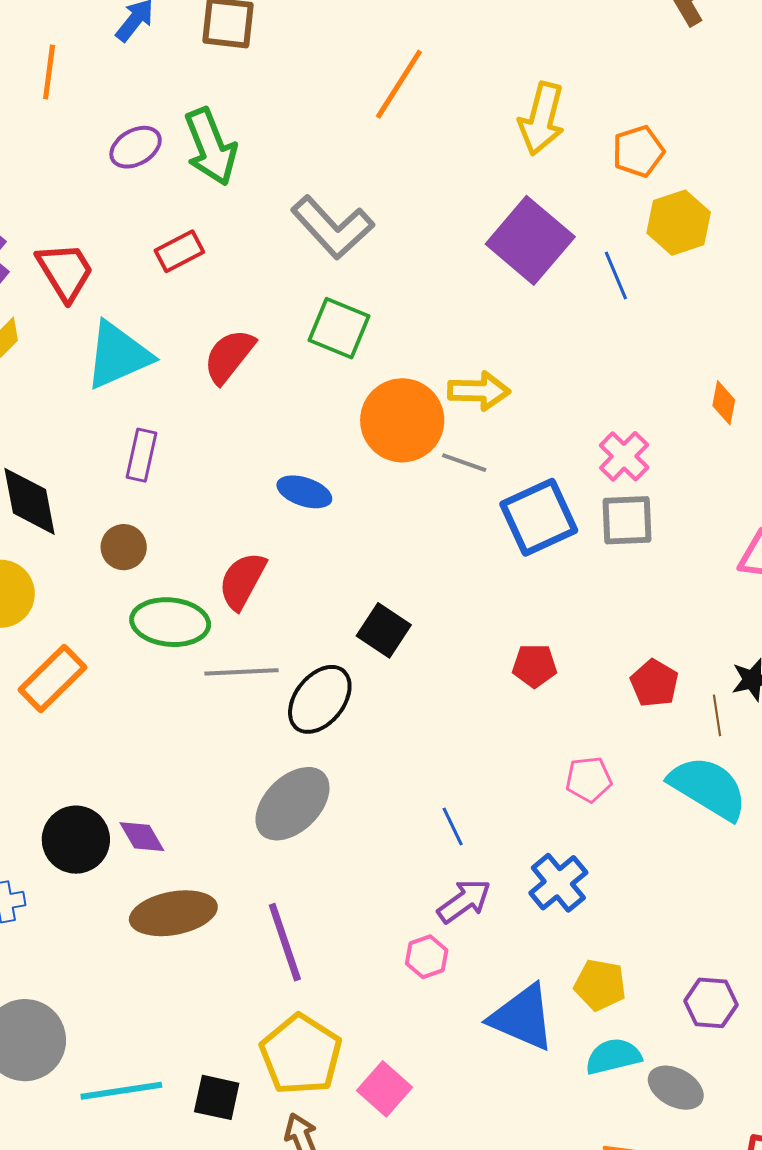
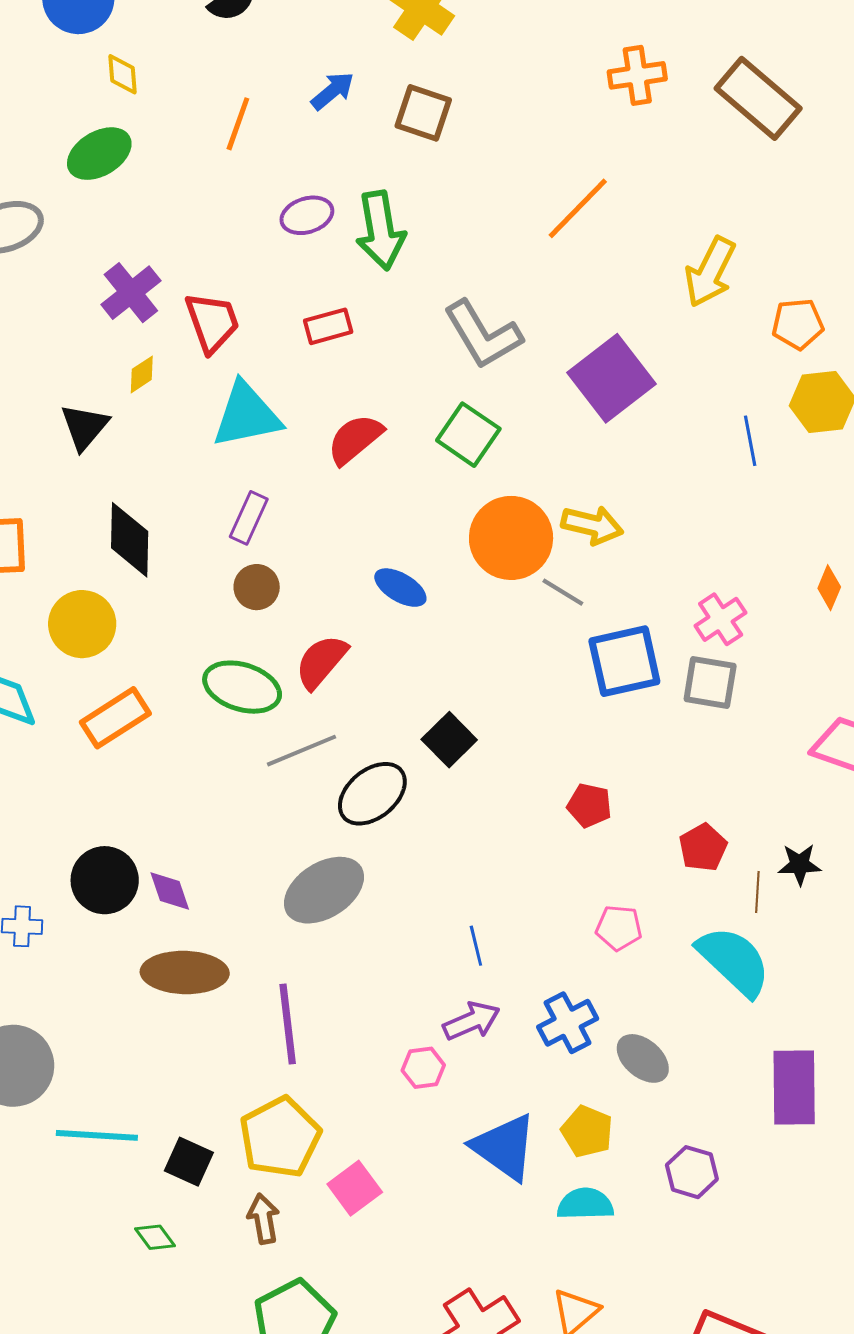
purple square: (530, 240) -> (611, 378), moved
brown circle: (124, 547) -> (257, 587), moved
gray line: (241, 672) -> (301, 751), turned -32
gray ellipse: (676, 1088) -> (643, 1058), moved

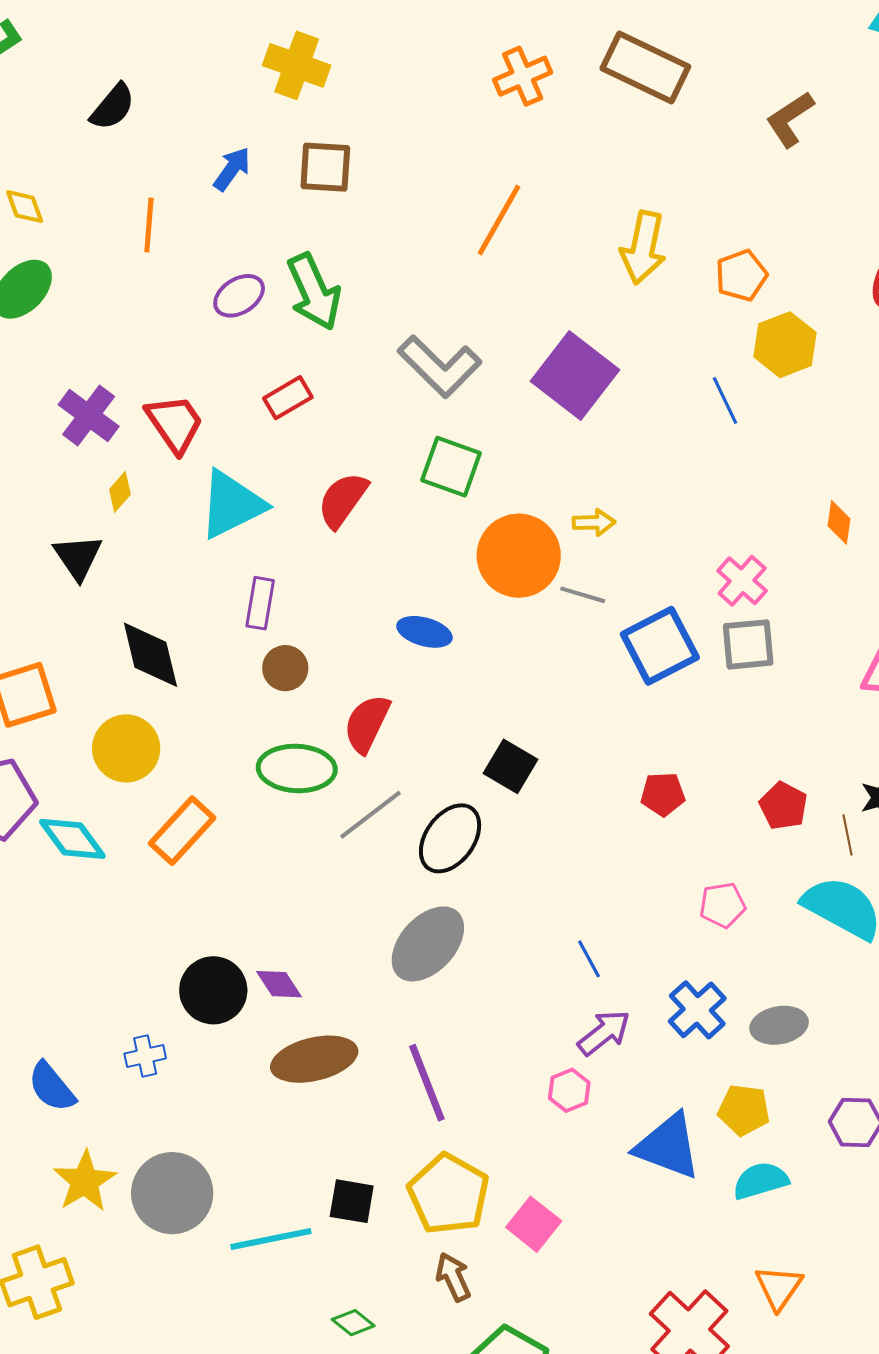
yellow arrow: (592, 525) -> (594, 522), size x0.7
gray ellipse: (643, 1058) -> (779, 1025), turned -36
black square: (189, 1162) -> (352, 1201), moved

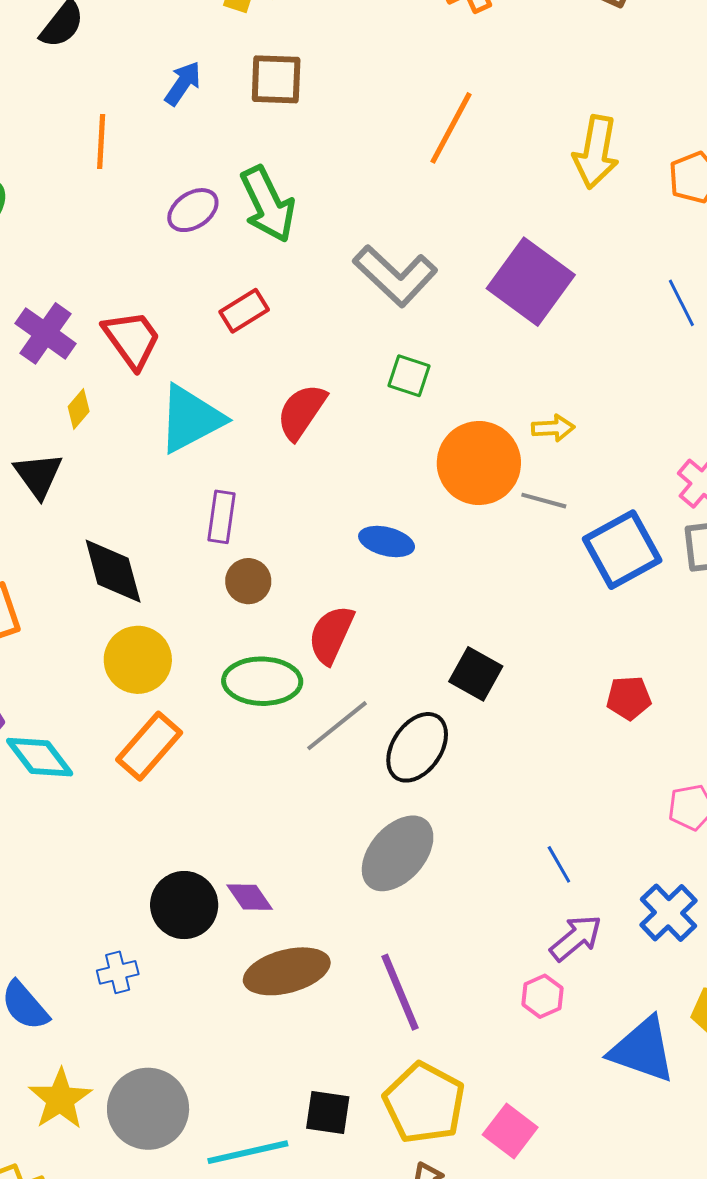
green square: (451, 467) -> (409, 376), size x0.7
yellow circle: (126, 748) -> (138, 660), moved

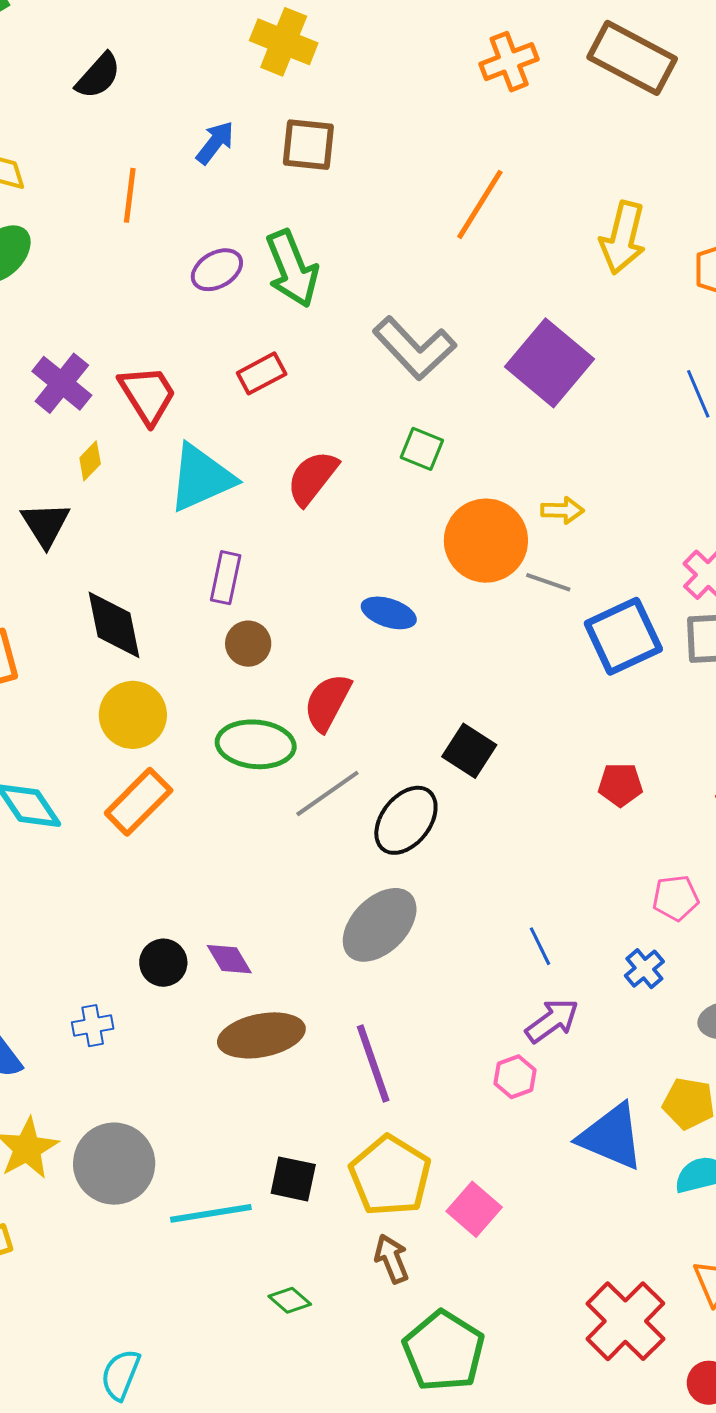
black circle: (184, 905) -> (163, 963), size x0.7
blue cross: (668, 913) -> (644, 969), moved, size x0.7

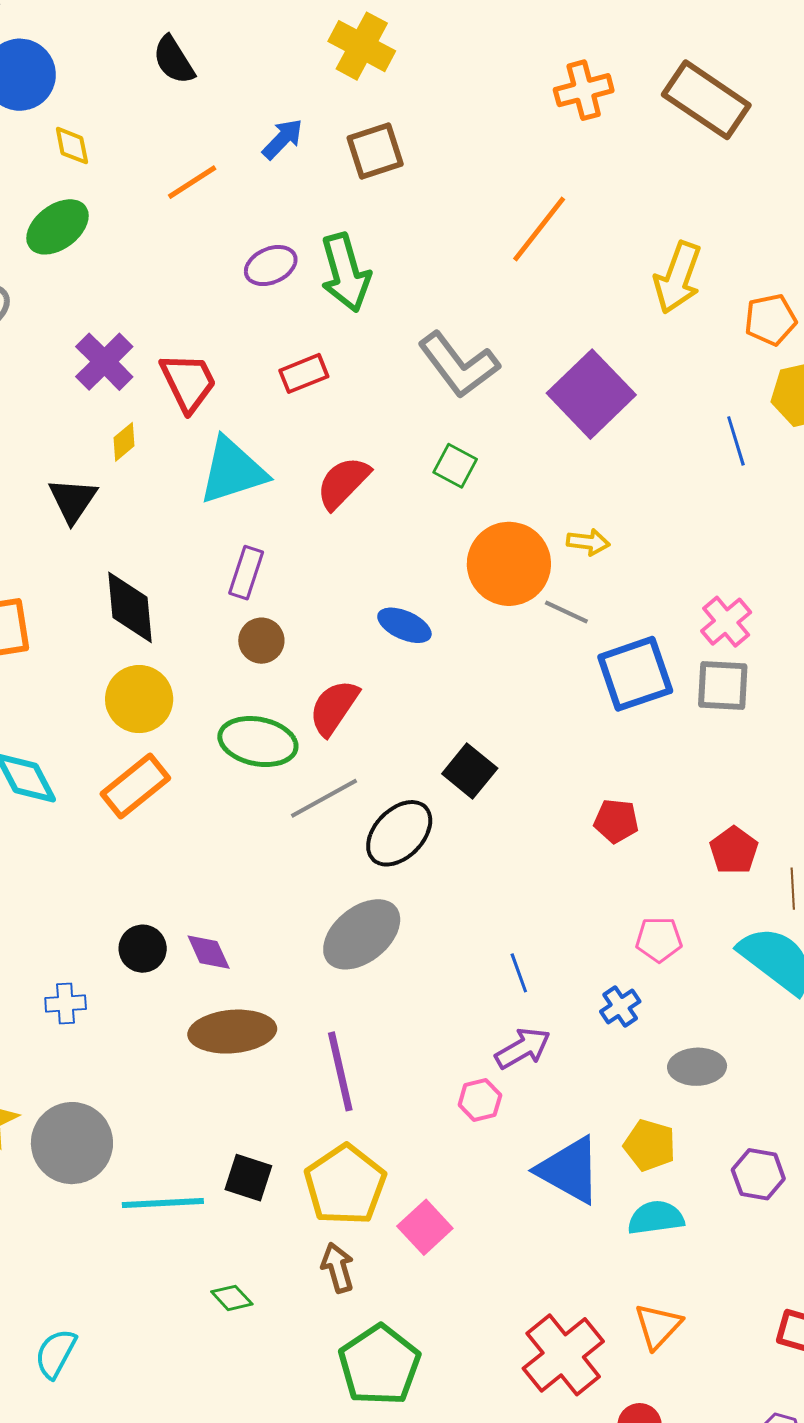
black semicircle: (98, 76) -> (174, 60), turned 100
brown square: (308, 145) -> (375, 151), turned -30
orange line: (130, 195) -> (192, 182), turned 44

